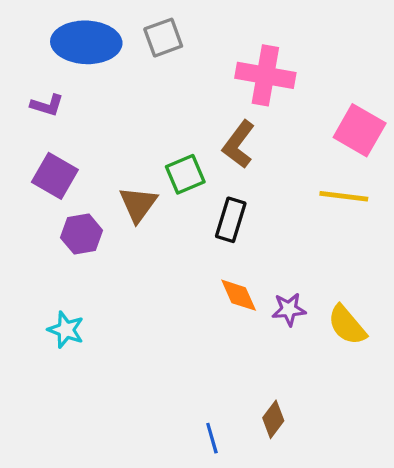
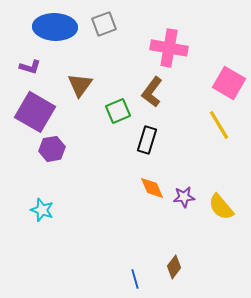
purple square: (55, 176) -> (35, 112), size x1.4
yellow line: (344, 196) -> (219, 125), turned 52
brown triangle: (138, 204) -> (80, 85), moved

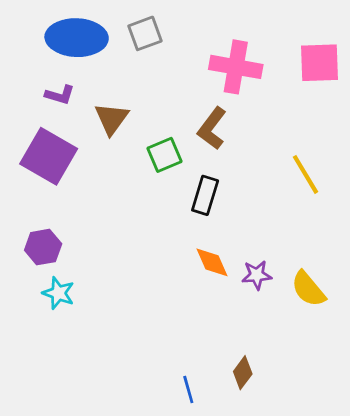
purple L-shape: (30, 67) -> (60, 95), moved
pink square: (229, 83) -> (320, 63), moved, turned -32
purple hexagon: (52, 149) -> (43, 247), moved

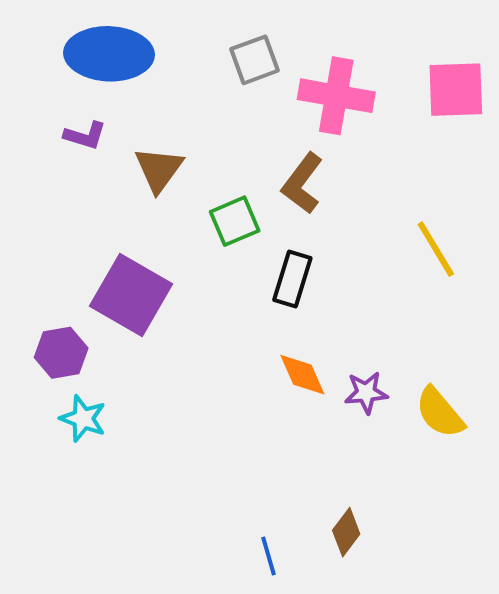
gray square: (145, 33) -> (254, 60), moved
purple square: (49, 156) -> (131, 295), moved

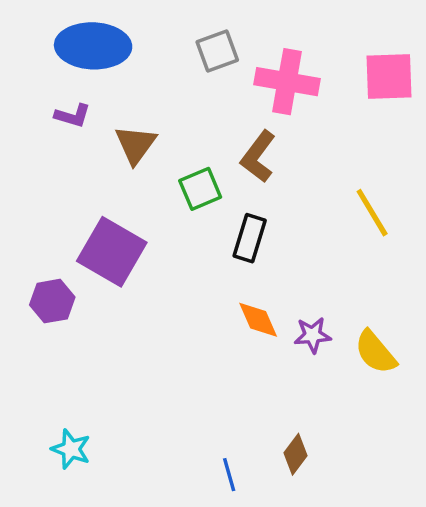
cyan star: (83, 419) -> (71, 449), moved

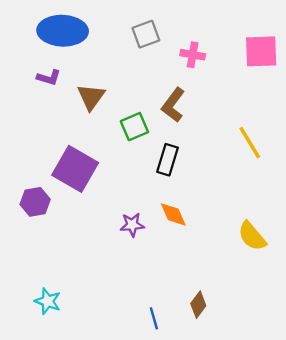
pink cross: (287, 82) -> (193, 55), size x0.6
purple star: (313, 335) -> (132, 225), moved

